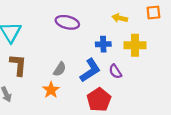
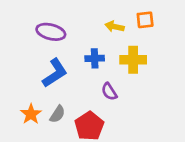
orange square: (153, 13) -> (145, 20), moved
gray semicircle: (60, 69) -> (57, 114), moved
blue L-shape: (90, 70) -> (55, 73), moved

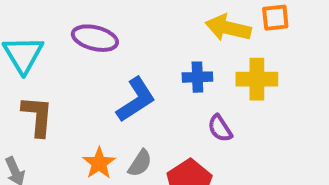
yellow arrow: (115, 27) -> (228, 28), size x1.5
purple ellipse: (51, 32) -> (95, 38), moved

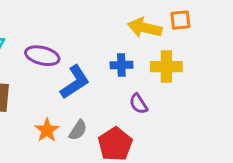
purple ellipse: (95, 38) -> (42, 56), moved

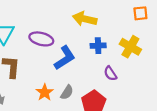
yellow arrow: (145, 28) -> (85, 19), moved
yellow cross: (166, 67) -> (130, 47), turned 30

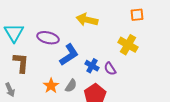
blue cross: (98, 46) -> (92, 66), moved, turned 32

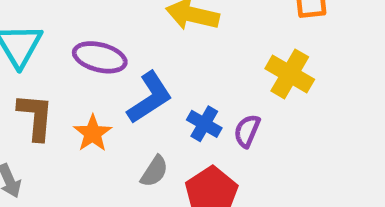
purple semicircle: (110, 69) -> (247, 131), turned 56
orange star: (51, 86) -> (93, 133), moved

